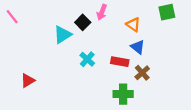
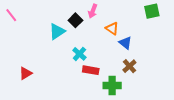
orange triangle: (133, 25) -> (112, 28), moved
red rectangle: (120, 62) -> (91, 70), moved

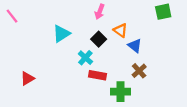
black square: (75, 20) -> (99, 39), moved

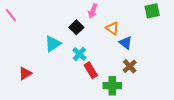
cyan triangle: (61, 34) -> (53, 44), moved
black square: (99, 39) -> (76, 27), moved
red rectangle: (97, 75) -> (91, 70), turned 49

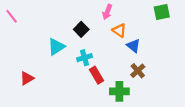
pink arrow: (93, 11) -> (107, 12), moved
cyan cross: (79, 54) -> (84, 58), turned 32

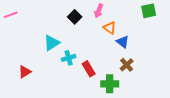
pink line: (12, 16) -> (11, 15), turned -72
black square: (81, 29) -> (75, 17), moved
cyan cross: (84, 58) -> (69, 58), moved

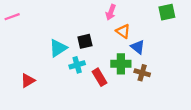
black square: (75, 17) -> (85, 41), moved, turned 32
brown cross: (127, 65) -> (142, 73), turned -32
green cross: (110, 84) -> (121, 64), moved

